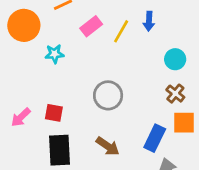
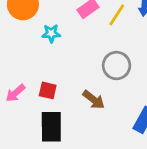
gray circle: (108, 95) -> (117, 66), moved
brown arrow: (108, 146) -> (94, 100), moved

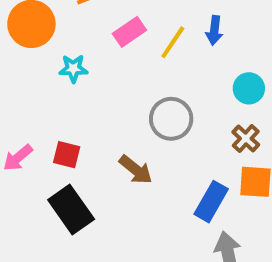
black rectangle: (51, 127) -> (71, 209), turned -36

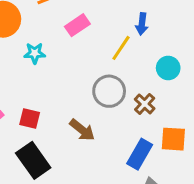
yellow line: (173, 42) -> (121, 48), moved
brown cross: (246, 138) -> (145, 104), moved

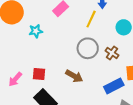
blue rectangle: (140, 154) -> (114, 86), turned 42

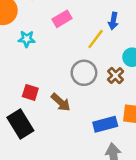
brown cross: (112, 53) -> (116, 75), moved
red square: (39, 74) -> (30, 92), moved

